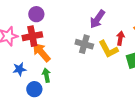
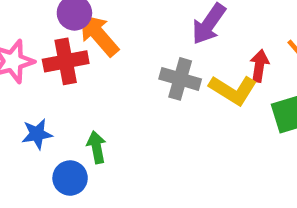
yellow L-shape: (108, 49) -> (233, 90), turned -30
orange arrow: (41, 52) -> (99, 35), moved

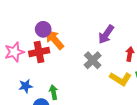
gray cross: (180, 79) -> (93, 60), turned 30
yellow L-shape: (233, 90) -> (121, 79), moved

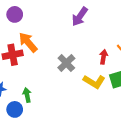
purple circle: (43, 29) -> (15, 14), moved
purple arrow: (106, 34) -> (80, 17), moved

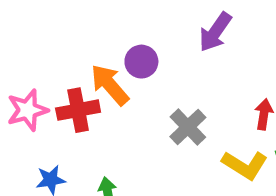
purple circle: (15, 14) -> (141, 62), moved

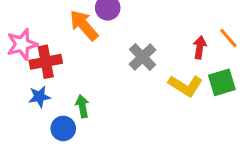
red cross: (78, 110) -> (46, 62), moved

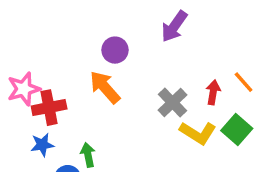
orange arrow: (84, 25) -> (105, 87), moved
gray cross: (143, 57) -> (172, 102), moved
green square: (222, 82) -> (237, 130), turned -32

